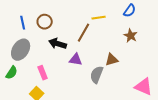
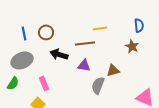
blue semicircle: (130, 11) -> (139, 25), moved, turned -40
brown line: (84, 33) -> (85, 43), turned 54
gray ellipse: (21, 50) -> (22, 60), turned 35
purple triangle: (76, 60) -> (84, 65), moved

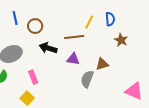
blue semicircle: (139, 25) -> (110, 19), moved
yellow line: (100, 28) -> (89, 22), turned -56
blue line: (24, 33) -> (15, 18), moved

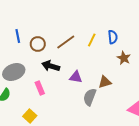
brown line: (74, 37) -> (66, 42), moved, turned -30
pink rectangle: (33, 77) -> (40, 88), moved

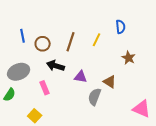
blue semicircle: (113, 37) -> (121, 27), moved
brown line: (66, 42) -> (71, 42), turned -36
brown triangle: (105, 82) -> (110, 82), turned 48

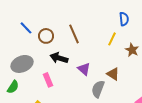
blue line: (23, 36) -> (26, 28), turned -32
yellow line: (97, 40) -> (112, 39), moved
brown line: (71, 42) -> (74, 34), turned -42
purple triangle: (81, 77) -> (84, 69), turned 32

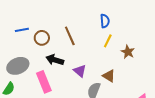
blue semicircle: (124, 19) -> (105, 21), moved
blue line: (26, 28) -> (22, 30), turned -56
pink rectangle: (48, 80) -> (44, 82), size x1.5

